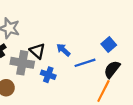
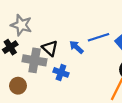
blue line: (85, 63) -> (98, 37), moved

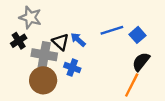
blue arrow: (76, 47) -> (78, 40), moved
brown circle: (18, 86) -> (43, 80), moved, size x1.5

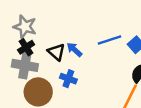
black cross: (19, 41) -> (26, 47), moved
gray cross: (44, 55) -> (25, 65), moved

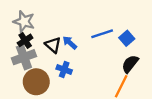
gray cross: (25, 65) -> (24, 57), turned -30

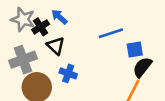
blue square: (127, 38) -> (135, 50), moved, turned 32
black cross: (25, 40) -> (41, 27), moved
blue arrow: (70, 43) -> (59, 17), moved

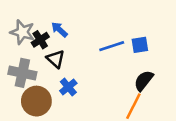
blue square: (135, 50) -> (140, 45), moved
gray cross: (23, 60) -> (22, 73), turned 32
blue cross: (68, 73) -> (68, 87), turned 30

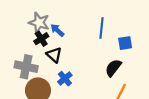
gray star: (22, 32) -> (39, 23), moved
blue line: (112, 46) -> (101, 28), moved, turned -66
black semicircle: (144, 81) -> (113, 68), moved

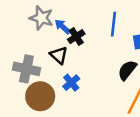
black cross: (41, 39) -> (76, 37), moved

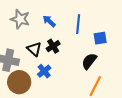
blue arrow: (63, 27) -> (49, 21), moved
black cross: (76, 37) -> (53, 46), moved

